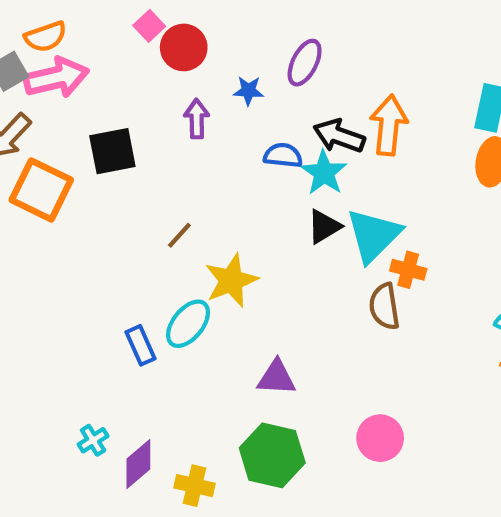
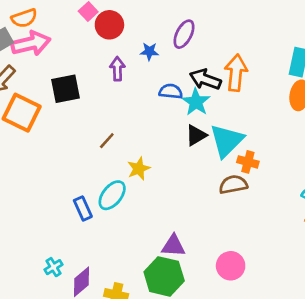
yellow star: (231, 281) -> (139, 169), size x0.7
brown semicircle: (384, 306) -> (233, 185), turned 88
purple triangle: (277, 378) -> (173, 246), moved

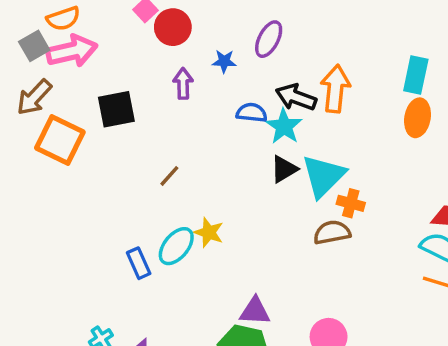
yellow star: (139, 169) -> (209, 232), moved, turned -30

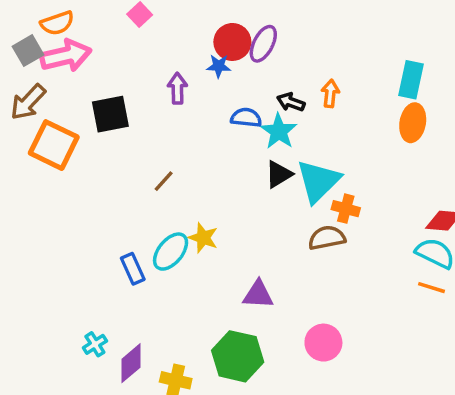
red circle: (173, 27) -> (232, 42), moved
orange arrow: (335, 89) -> (330, 94), size x0.6
black arrow: (296, 97) -> (291, 102), size x0.7
purple triangle: (255, 311) -> (258, 294), moved

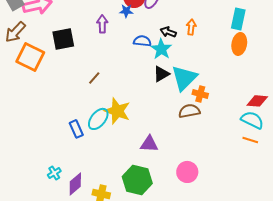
yellow star: (203, 238) -> (117, 111), size x1.5

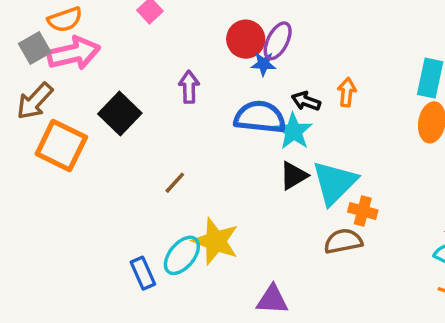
blue star: (126, 11) -> (263, 64), moved
black square: (63, 39) -> (120, 114), turned -35
blue semicircle: (142, 41) -> (260, 117), size x1.6

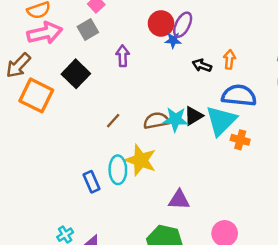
gray square: (35, 48) -> (88, 29), moved
blue semicircle: (260, 117) -> (239, 95), moved
cyan star: (294, 131) -> (175, 119), moved, turned -30
brown semicircle: (343, 241) -> (156, 121), moved
cyan ellipse: (182, 255) -> (118, 170), turned -40

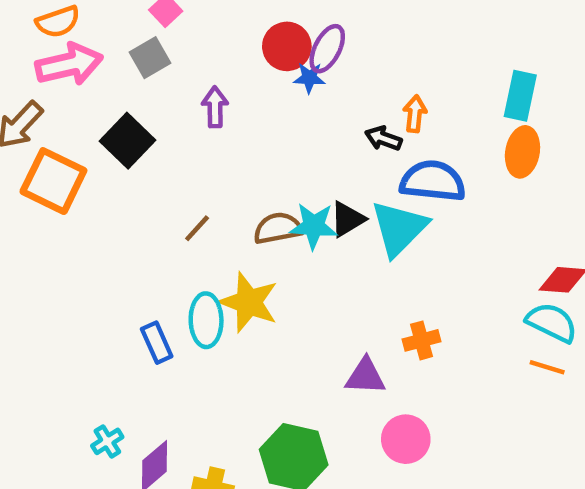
black arrow: (202, 65) -> (383, 138), moved
orange cross: (240, 140) -> (421, 340), moved, turned -30
purple triangle: (179, 200) -> (365, 376), moved

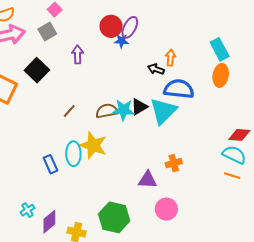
cyan rectangle: (520, 96) -> (220, 49), turned -40

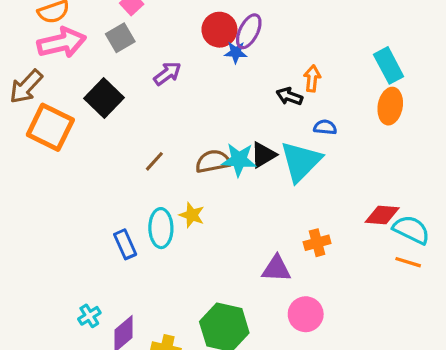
purple arrow: (78, 55) -> (167, 74), turned 54
blue semicircle: (179, 89) -> (325, 127), size x0.5
red diamond: (239, 135) -> (382, 215), moved
yellow star: (93, 145) -> (192, 215), size x0.6

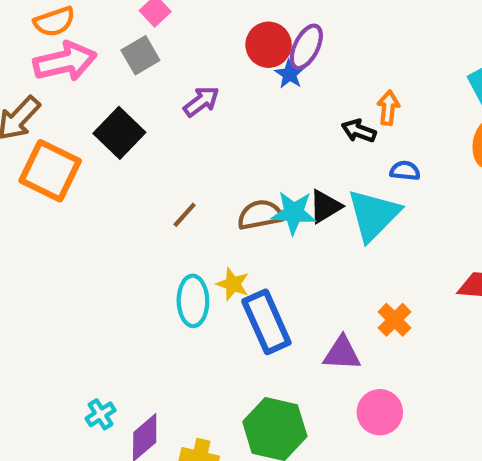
blue star: (236, 52) -> (290, 74), turned 30
orange cross: (317, 243) -> (395, 320), turned -30
blue rectangle: (125, 244) -> (266, 322), moved, size x1.6

